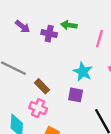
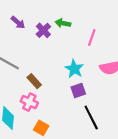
purple cross: (49, 34) -> (43, 30), turned 32
purple square: (76, 95) -> (78, 91), moved, turned -32

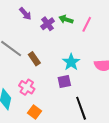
pink line: (92, 38) -> (87, 24), moved
brown rectangle: (34, 81) -> (34, 59), moved
purple square: (78, 91) -> (64, 82), moved

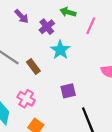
green arrow: (66, 19) -> (68, 12), moved
cyan star: (71, 62) -> (60, 50), moved

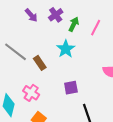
green arrow: (68, 12) -> (74, 24), moved, turned 96
purple cross: (47, 27) -> (56, 15), moved

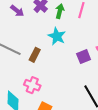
brown rectangle: (40, 63) -> (35, 55), turned 72
purple square: (71, 88) -> (84, 57), moved

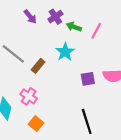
green arrow: (60, 11) -> (74, 27), turned -96

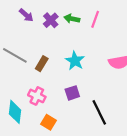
purple cross: (55, 17) -> (51, 20), moved
cyan star: (65, 52) -> (75, 61), moved
purple square: (88, 79) -> (72, 93), moved

